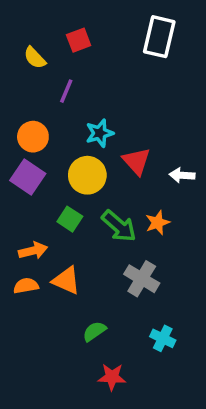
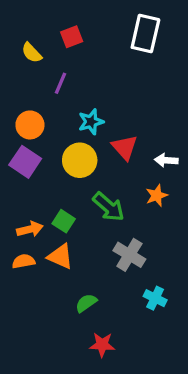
green square: (70, 219) -> (64, 221), moved
orange star: (157, 223) -> (157, 196), moved
cyan cross: (163, 338) -> (155, 298), moved

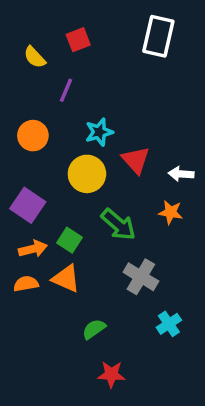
purple square: (25, 162) -> (28, 205), moved
orange star: (157, 196) -> (171, 212), turned 30
cyan cross: (155, 298) -> (169, 324), turned 30

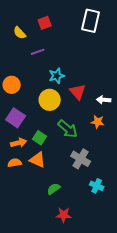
purple line: (66, 90) -> (38, 52), turned 48
orange circle: (33, 136) -> (12, 85), moved
cyan cross: (169, 324) -> (97, 186), turned -32

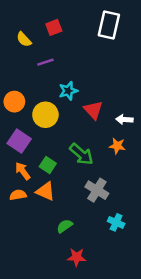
yellow circle: (50, 100) -> (45, 115), moved
orange arrow: (19, 143) -> (23, 171), turned -112

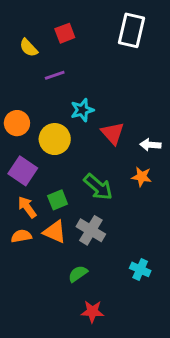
green square: (48, 165) -> (58, 200), turned 35
gray cross: (97, 190) -> (91, 230), moved

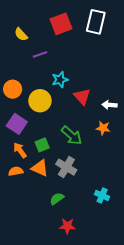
red square: (65, 33) -> (61, 24), moved, size x1.5

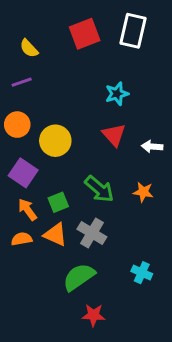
purple line: (40, 54) -> (22, 82), moved
cyan star: (60, 80) -> (117, 94), moved
orange star: (103, 128) -> (143, 192), moved
green semicircle: (57, 199) -> (79, 277), size x1.6

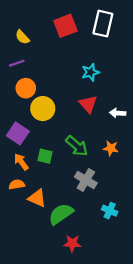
orange circle: (17, 125) -> (26, 88), moved
green square: (58, 202) -> (45, 156), turned 35
gray cross: (92, 233) -> (86, 180), moved
orange triangle: (55, 234) -> (37, 198), moved

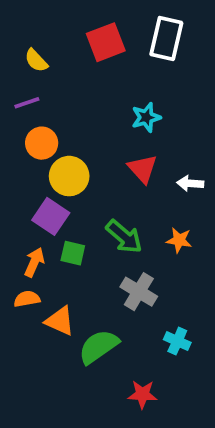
purple square: (18, 133) -> (51, 216), moved
orange arrow: (21, 162) -> (34, 262), turned 60
red star: (72, 243) -> (142, 394), moved

